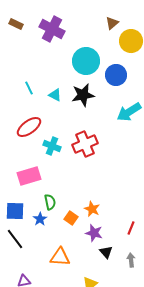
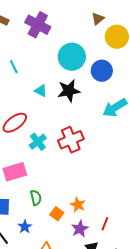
cyan line: (29, 88) -> (14, 67), moved
cyan cross: (52, 146) -> (38, 142), turned 30
blue star: (40, 219) -> (25, 227), moved
red line: (131, 228) -> (105, 224), moved
purple star: (94, 233) -> (80, 229), turned 30

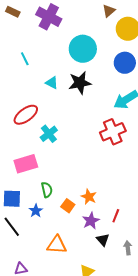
blue circle: (102, 71) -> (125, 63), moved
red cross: (71, 140) -> (113, 132), moved
blue star: (25, 227) -> (36, 211), moved

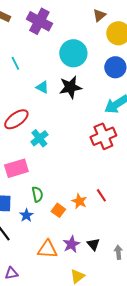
red line: (116, 216) -> (101, 195), moved, turned -56
purple star: (91, 221) -> (71, 244), moved

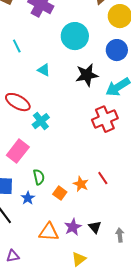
black star: (70, 87) -> (87, 75), moved
red ellipse: (16, 119) -> (18, 102), turned 65
pink rectangle: (16, 168) -> (18, 151), turned -35

